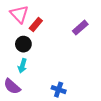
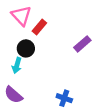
purple rectangle: (80, 28) -> (82, 44), moved
cyan arrow: (22, 66) -> (17, 65), moved

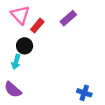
purple rectangle: (82, 44) -> (68, 18), moved
blue cross: (64, 98) -> (84, 93), moved

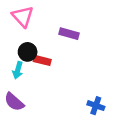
purple rectangle: (68, 18) -> (69, 34), moved, turned 56
red rectangle: (37, 26) -> (42, 60), moved, turned 64

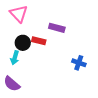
red rectangle: (42, 60) -> (39, 41), moved
blue cross: (96, 106) -> (79, 63), moved

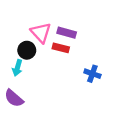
pink triangle: (19, 14) -> (41, 33), moved
red rectangle: (39, 41) -> (61, 48), moved

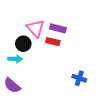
cyan arrow: (17, 68) -> (15, 59), turned -104
blue cross: (92, 74) -> (79, 78), moved

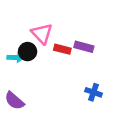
purple rectangle: (58, 28) -> (84, 47), moved
cyan arrow: (15, 59) -> (16, 58), moved

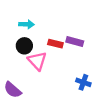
pink triangle: (42, 34) -> (37, 61), moved
cyan arrow: (16, 58) -> (26, 24), moved

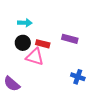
red rectangle: (55, 44) -> (43, 44), moved
pink triangle: (37, 61) -> (35, 57), turned -30

